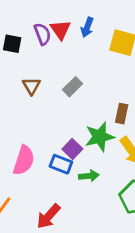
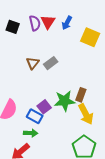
brown triangle: (31, 86) -> (33, 63), moved
brown rectangle: (122, 114) -> (81, 95), moved
green arrow: (89, 176) -> (31, 133), moved

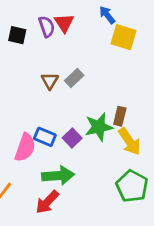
blue arrow: (67, 23) -> (107, 15), moved, turned 120
blue rectangle: (35, 116) -> (45, 137), moved
green arrow: (31, 133) -> (58, 176), size x1.6

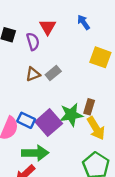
purple semicircle: (47, 27) -> (33, 42), moved
yellow square: (123, 37) -> (100, 57), moved
brown triangle: (50, 81) -> (33, 74), turned 35
purple square: (72, 138) -> (49, 123), size x1.6

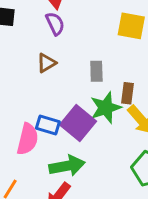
purple semicircle: (33, 42) -> (55, 24), moved
gray rectangle: (53, 73) -> (96, 71), moved, turned -42

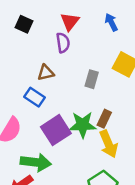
gray rectangle: (96, 71) -> (92, 79), moved
blue rectangle: (48, 125) -> (35, 97), moved

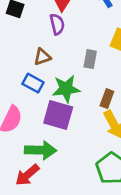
green star: (83, 125) -> (66, 89), moved
purple square: (56, 130) -> (58, 115), turned -36

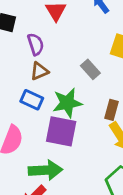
purple semicircle: (57, 24) -> (36, 44), moved
gray rectangle: (90, 59) -> (90, 69), turned -48

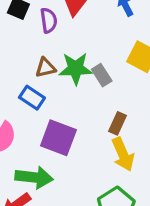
purple semicircle: (36, 44) -> (49, 20), moved
green star: (67, 103) -> (76, 68), moved

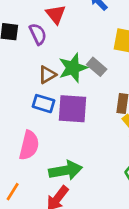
purple square: (58, 138) -> (72, 109), moved

